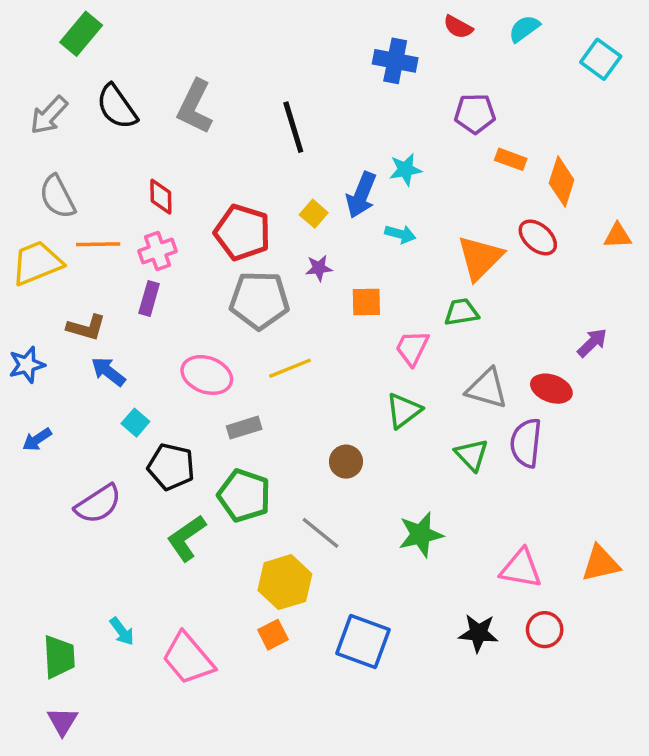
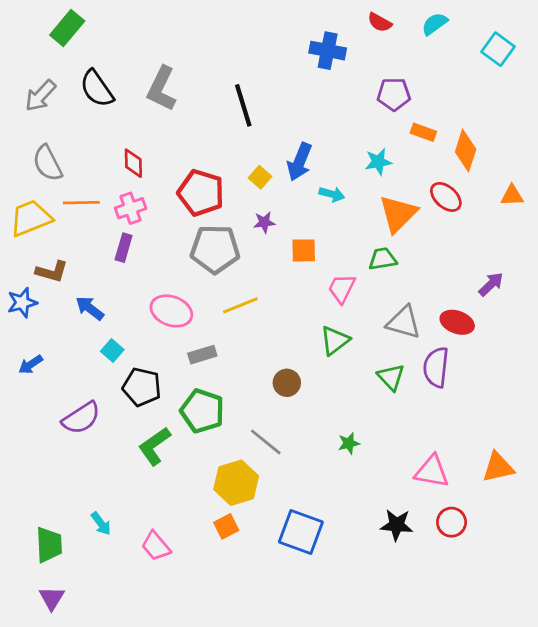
cyan star: (405, 170) -> (378, 162), moved
brown L-shape: (86, 327) -> (52, 272), moved
green star: (421, 535) -> (349, 443), size x0.6
pink trapezoid: (188, 658) -> (156, 546), size x0.7

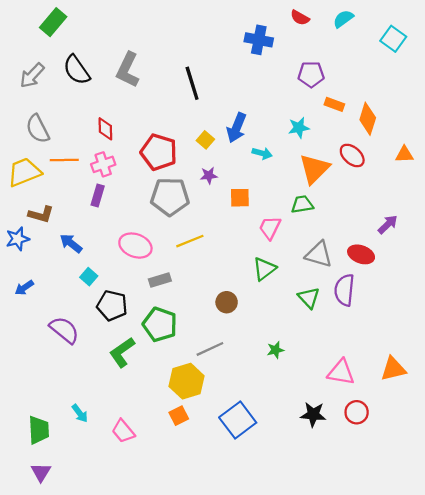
purple semicircle: (81, 418) -> (64, 330), turned -108
gray line: (266, 442) -> (210, 349), turned -64
blue square: (301, 532) -> (238, 420), turned 33

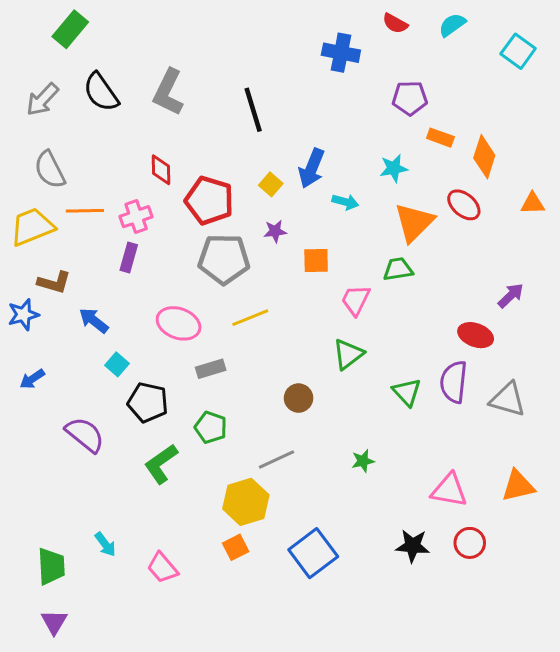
red diamond: (105, 129) -> (161, 170), moved
gray triangle: (319, 254) -> (508, 399), moved
green pentagon: (160, 324) -> (211, 427), size x0.7

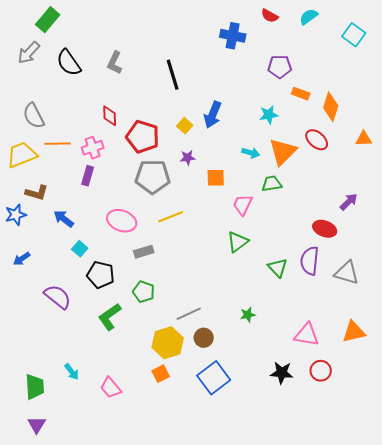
gray L-shape: (168, 92) -> (115, 63), size x0.7
gray arrow: (42, 100) -> (29, 53), moved
cyan arrow: (345, 202) -> (251, 153), moved
brown circle: (299, 398) -> (204, 338), moved

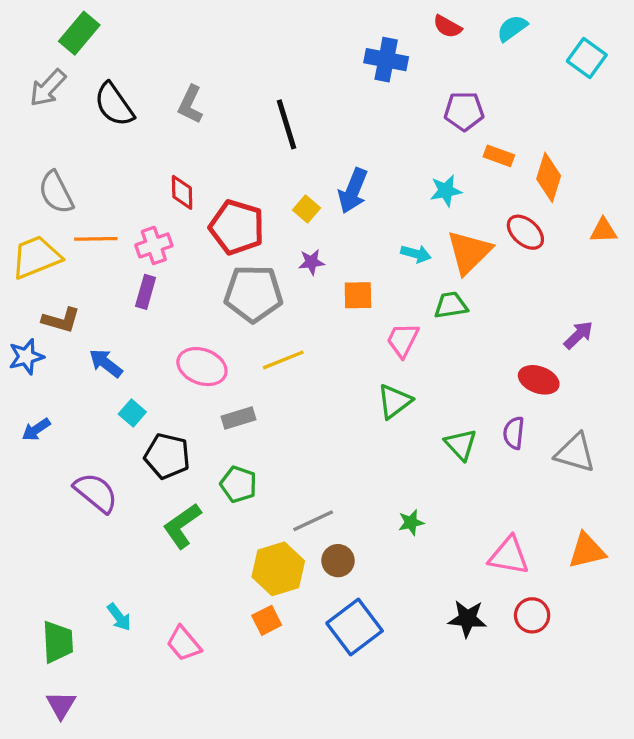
purple semicircle: (310, 261) -> (514, 433), size x0.7

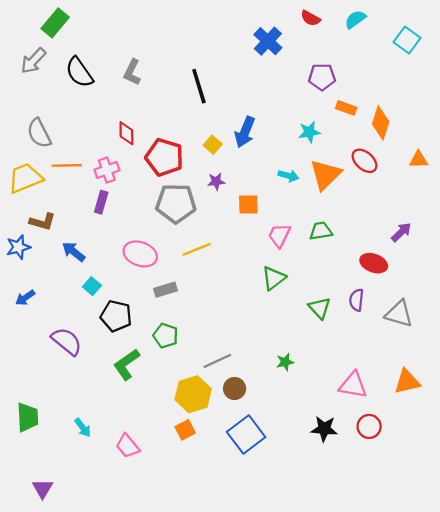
blue cross: (386, 60) -> (268, 41), turned 32
green trapezoid: (451, 305) -> (321, 231), moved
green trapezoid: (58, 642) -> (28, 417), moved

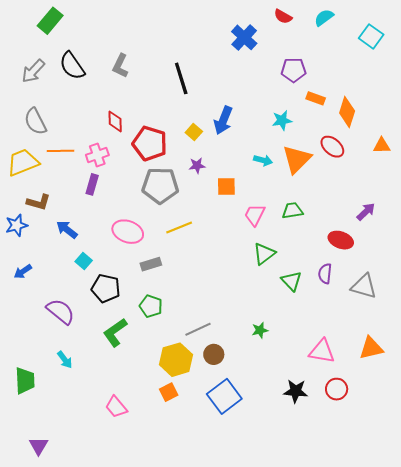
gray arrow: (33, 61) -> (33, 71), moved
green triangle: (274, 278) -> (264, 254), moved
cyan arrow: (83, 428) -> (65, 360), moved

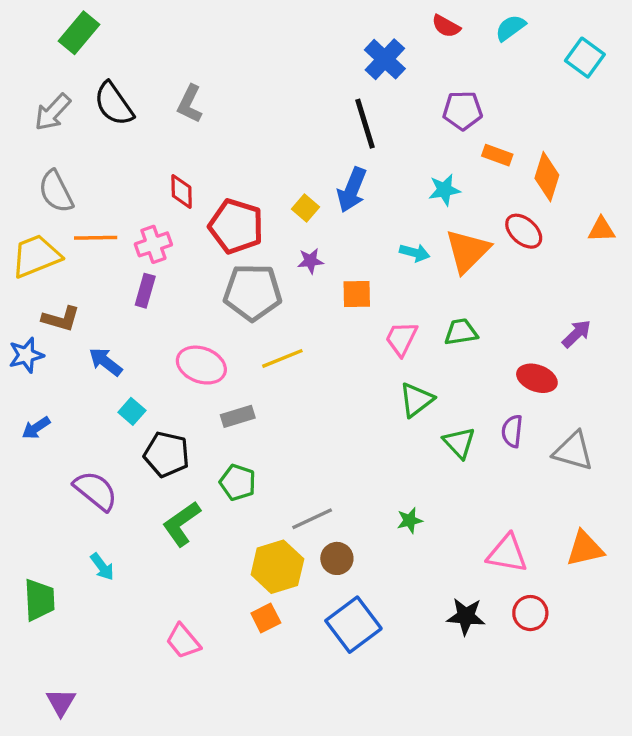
black line: (181, 78) -> (365, 124), moved

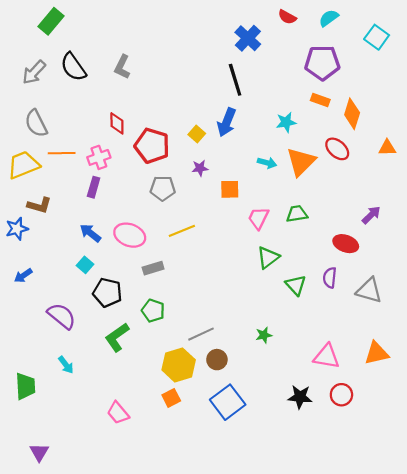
purple pentagon: (463, 110) -> (322, 63), moved, size x1.4
gray pentagon: (253, 292) -> (163, 188), size x0.7
blue arrow: (105, 362) -> (90, 233), moved

